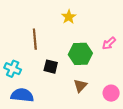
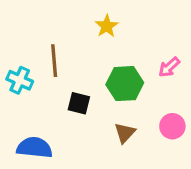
cyan cross: (13, 69) -> (20, 80), moved
pink circle: (111, 93) -> (172, 126), moved

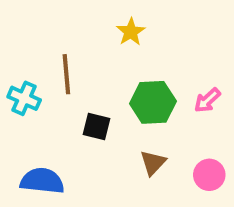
pink arrow: (169, 67) -> (207, 100), moved
pink circle: (172, 126) -> (209, 175), moved

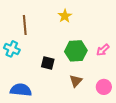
brown line: (66, 74) -> (25, 25), moved

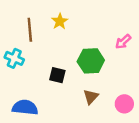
yellow star: (65, 16) -> (60, 21), moved
pink arrow: (103, 50) -> (123, 42), moved

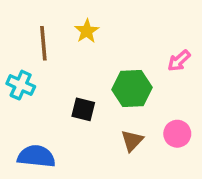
pink circle: (124, 104) -> (177, 134), moved

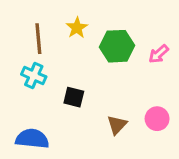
cyan cross: (21, 85) -> (34, 76), moved
green hexagon: (132, 88) -> (117, 46), moved

